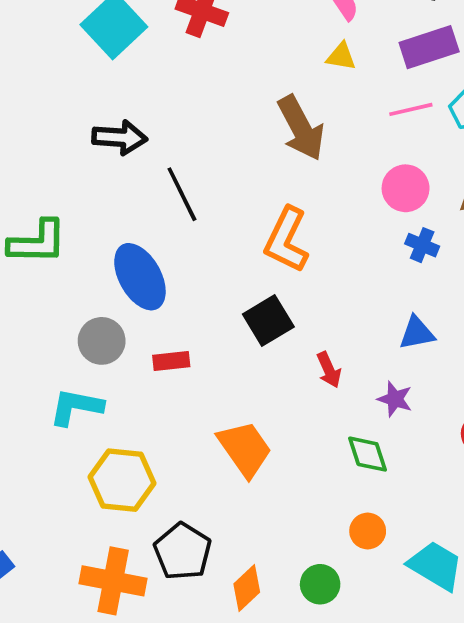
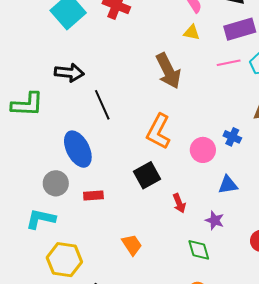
pink circle: (406, 188) -> (203, 150), moved
green L-shape: (37, 242) -> (27, 104), moved
orange trapezoid: (245, 449) -> (132, 245), size x0.7

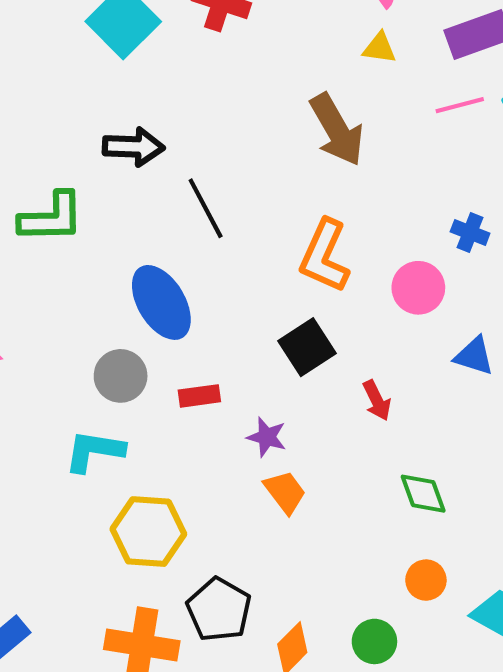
blue cross: (232, 137) -> (470, 232), moved
blue triangle: (228, 185) -> (474, 356), turned 30
purple star: (215, 220) -> (267, 437), moved

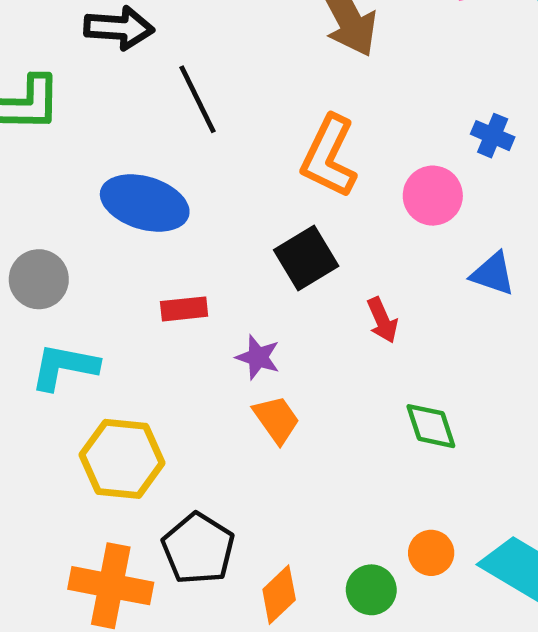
blue ellipse: (161, 302) -> (145, 203), turned -44
gray circle: (121, 376) -> (39, 279), moved
orange circle: (426, 580) -> (431, 553), moved

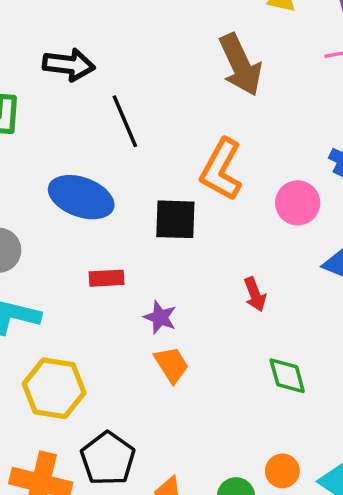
black square: (306, 258) -> (175, 219), moved, turned 30

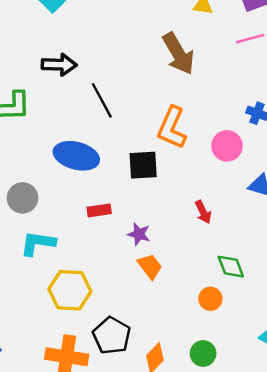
orange circle: (282, 471) -> (210, 299), moved

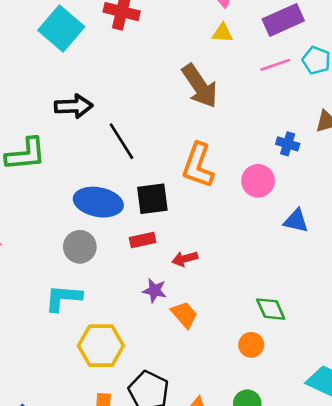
black square: (143, 165) -> (152, 199), moved
gray circle: (23, 198) -> (80, 247), moved
red rectangle: (99, 210) -> (143, 240), moved
red arrow: (203, 212) -> (185, 259), moved, turned 105
purple star: (139, 234) -> (155, 291), moved

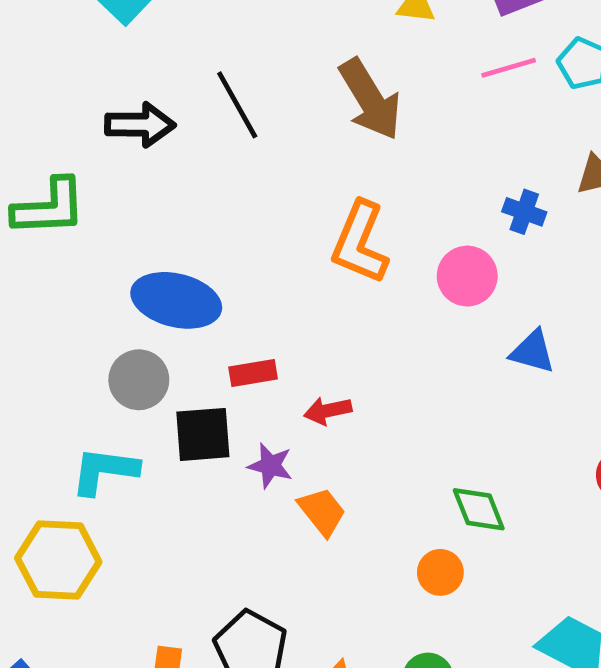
black line: (121, 141) -> (237, 105), moved
black square: (152, 199) -> (203, 434), moved
yellow hexagon: (101, 346) -> (58, 560), moved

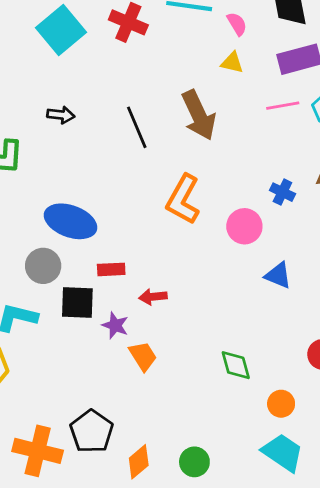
black line: (237, 105) -> (137, 127), moved
black arrow: (140, 125) -> (61, 115), size x0.7
orange circle: (440, 572) -> (281, 404), moved

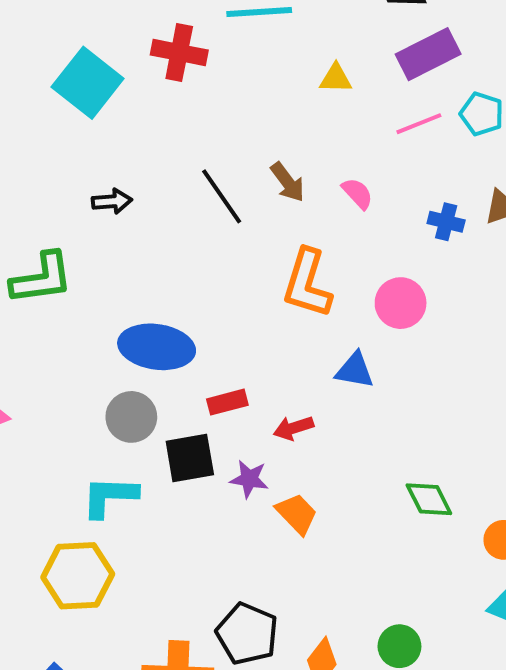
pink semicircle: (237, 24) -> (357, 193), moved
brown arrow: (199, 115) -> (288, 182), moved, size x0.6
blue cross: (282, 192) -> (446, 222), moved
blue triangle: (278, 275) -> (355, 370), moved

